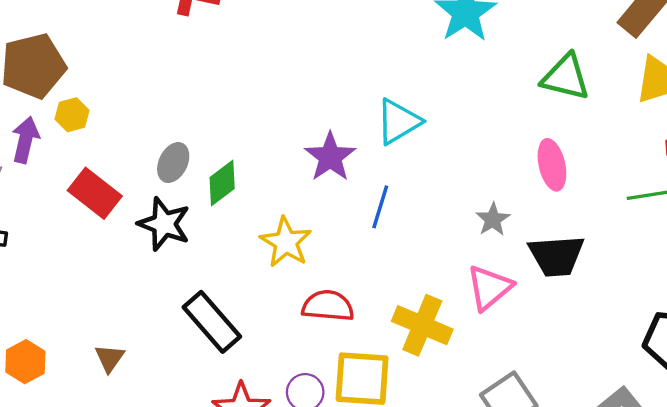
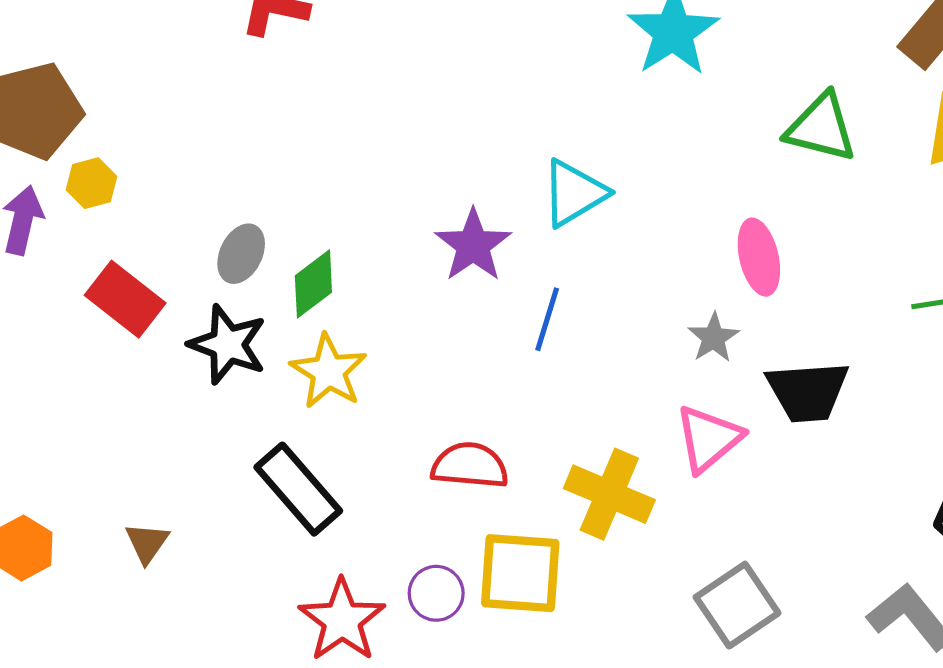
pink ellipse: (552, 165) -> (759, 257), moved
yellow star: (286, 242) -> (329, 371), moved

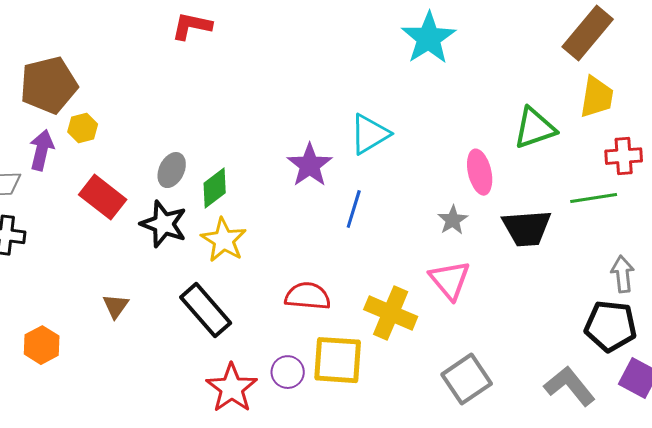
green triangle: (821, 128) -> (535, 128), moved, turned -33
black trapezoid: (808, 392) -> (527, 228), moved
pink triangle: (708, 439) -> (450, 280), turned -30
brown triangle: (147, 543) -> (116, 306), moved

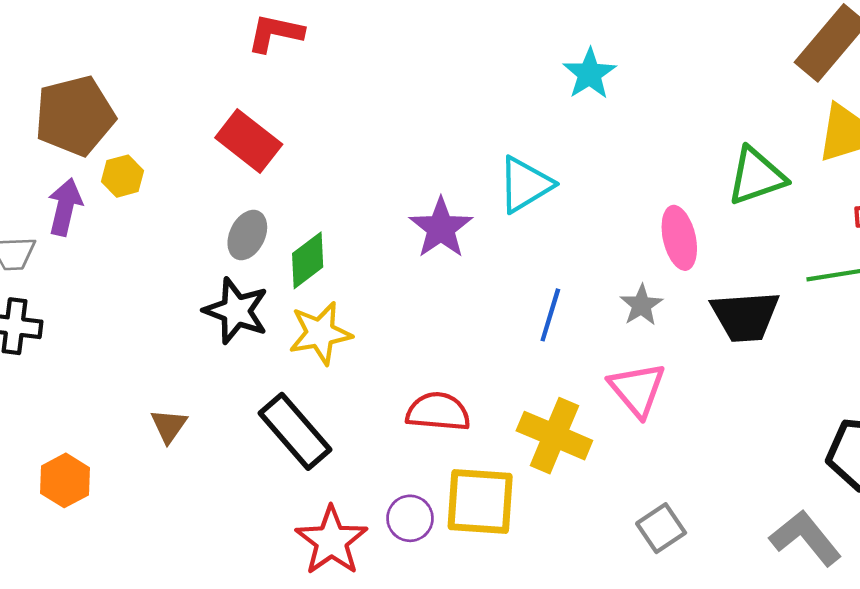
cyan star: (429, 38) -> (590, 74), moved, size x0.7
red rectangle: (103, 197) -> (249, 141), moved
blue line: (354, 209) -> (550, 315), moved
yellow star: (224, 240) -> (320, 333), turned 30
gray square: (467, 379) -> (661, 528), size x0.7

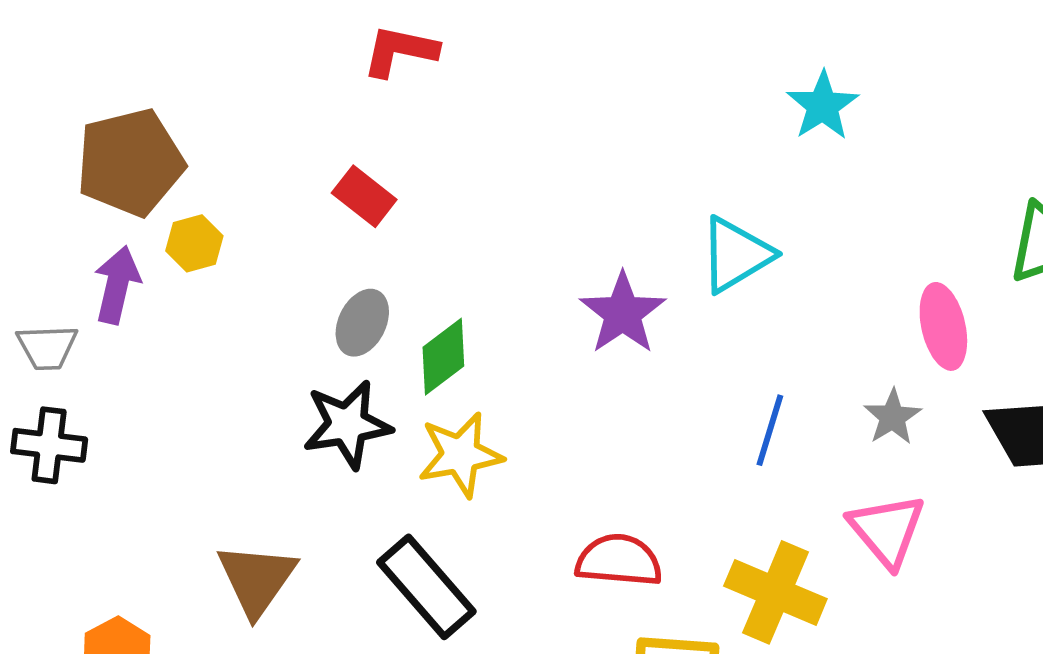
red rectangle: (249, 141) -> (364, 196), size x0.7
black star: (236, 311) -> (347, 425), turned -30
brown triangle: (169, 426) -> (257, 579), size x1.6

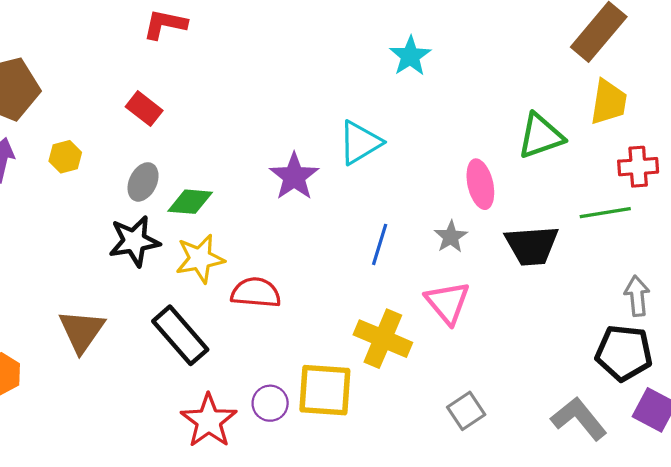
yellow hexagon: (194, 243) -> (65, 157), moved
green diamond: (443, 357) -> (190, 202), turned 42
red semicircle: (619, 560) -> (256, 293), moved

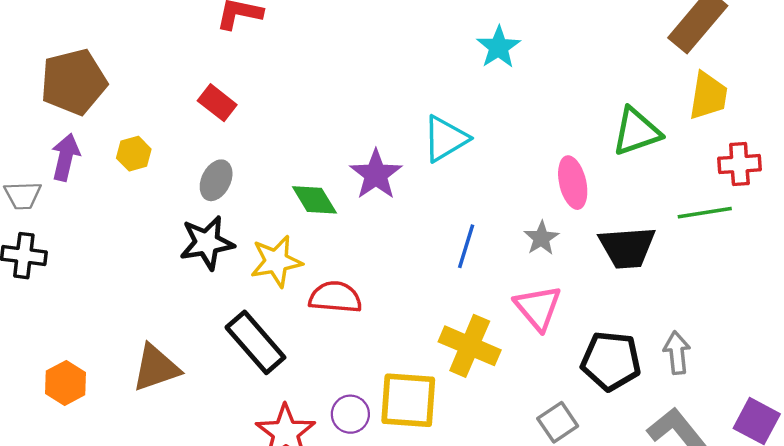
green diamond: (190, 202) -> (314, 200), moved, turned 54
gray arrow: (637, 296) -> (677, 353), moved
brown triangle: (82, 331) -> (156, 368), moved, turned 36
black pentagon: (624, 353) -> (611, 361), moved

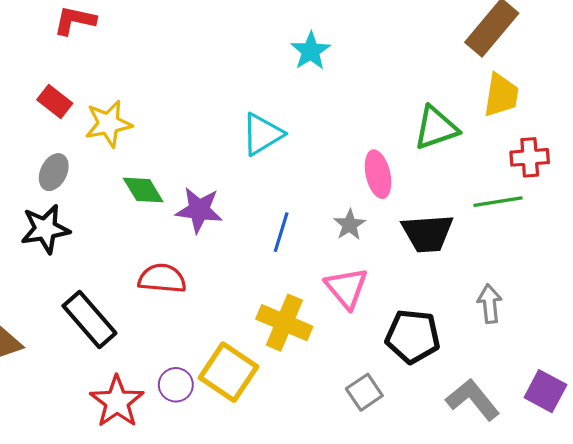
purple star: (376, 174) -> (199, 210), moved, turned -30
yellow star: (276, 261) -> (108, 124), moved
gray arrow: (677, 353) -> (490, 304), moved
yellow square: (408, 400) -> (228, 372), turned 30

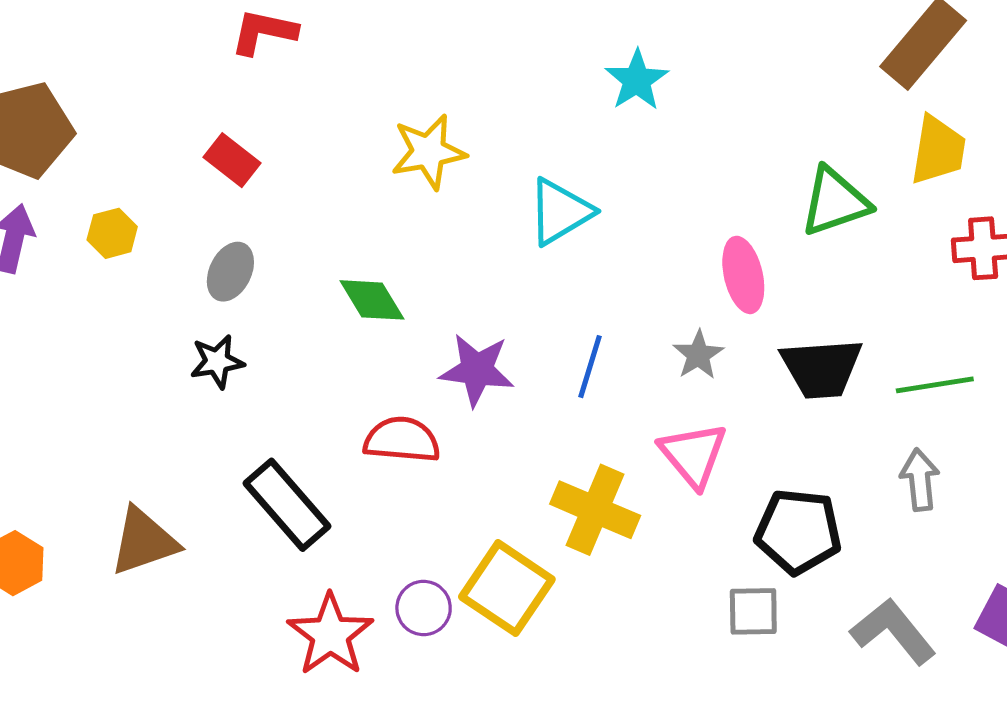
yellow star: (108, 124) -> (429, 152), moved
green line: (498, 202) -> (935, 385), moved
purple star: (199, 210) -> (477, 370), moved
black star: (45, 229) -> (217, 362), size x0.7
gray square: (364, 392) -> (753, 611), moved, turned 33

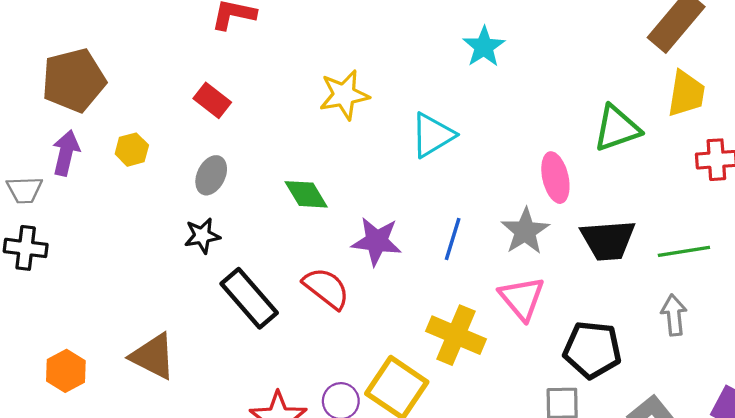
gray star: (698, 355) -> (525, 231), size x1.4
red semicircle: (402, 440) -> (326, 288), turned 33
black rectangle: (287, 505) -> (249, 298), moved
brown triangle: (144, 541) -> (153, 356), turned 46

